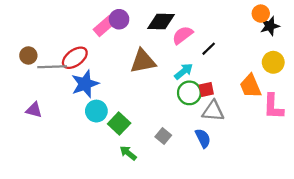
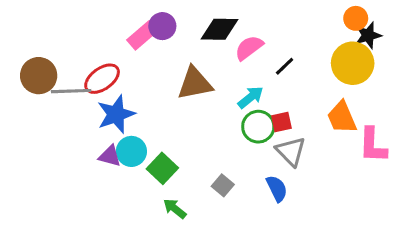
brown circle: (28, 55) -> (39, 76), size x1.5
yellow circle: (273, 62) -> (353, 63), moved, size x1.4
purple triangle: (34, 110) -> (110, 156), moved
gray triangle: (213, 111) -> (291, 151), turned 40

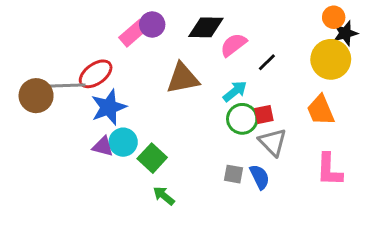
brown circle: (39, 76) -> (36, 96), moved
pink L-shape: (373, 145) -> (329, 170), moved
gray square: (223, 185) -> (233, 174), moved, turned -30

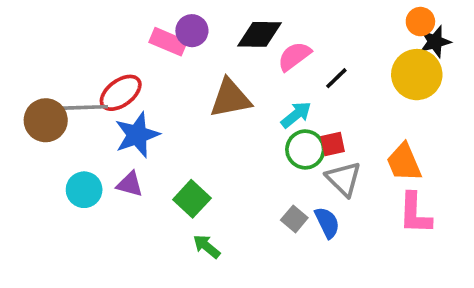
pink rectangle: (133, 33) -> (168, 42), turned 64
orange trapezoid: (321, 110) -> (404, 162), moved
cyan circle: (123, 142) -> (84, 190), moved
gray square: (233, 174) -> (294, 219), turned 30

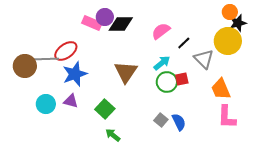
black diamond: (260, 34) -> (121, 24), moved
brown triangle: (230, 98) -> (126, 72), moved, turned -45
gray triangle: (344, 179) -> (204, 59), moved

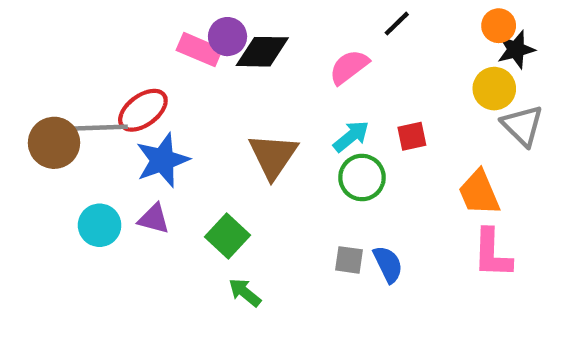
yellow circle: (228, 41) -> (494, 89), size x0.7
black line: (184, 43) -> (397, 24), moved
gray triangle: (204, 59) -> (522, 125), moved
red square: (182, 79) -> (412, 136), moved
gray square: (161, 120) -> (349, 260), turned -32

